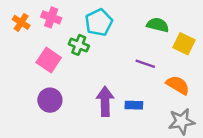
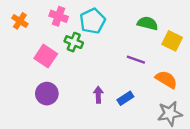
pink cross: (51, 17) -> (59, 16), moved
purple arrow: (105, 101) -> (98, 95), size x0.6
blue rectangle: (134, 105) -> (125, 98), turned -35

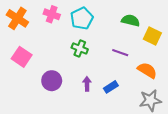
orange cross: (20, 21) -> (17, 18), size x1.5
green cross: (74, 42) -> (80, 49), moved
pink square: (46, 56) -> (22, 57), moved
purple circle: (47, 94) -> (52, 81), moved

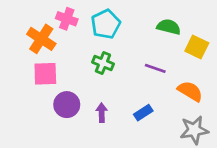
orange cross: (17, 18) -> (41, 39), moved
pink square: (22, 57) -> (45, 74), moved, turned -36
purple arrow: (87, 84) -> (102, 113), moved

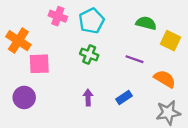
orange cross: (41, 39) -> (18, 41), moved
purple circle: (67, 105) -> (24, 97), moved

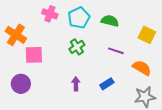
green semicircle: (146, 23) -> (110, 21), moved
green cross: (89, 55) -> (77, 47), turned 35

